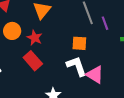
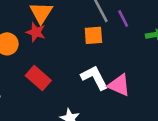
red star: (35, 38) -> (36, 32), moved
orange square: (79, 43) -> (93, 35), moved

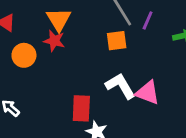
purple line: (123, 18) -> (148, 20), turned 54
red rectangle: (38, 78) -> (81, 108), moved, turned 55

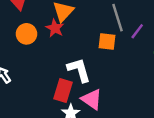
white L-shape: (120, 86) -> (79, 70), moved
pink triangle: (147, 93) -> (92, 99), moved

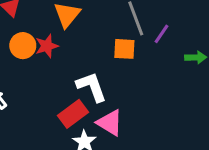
red star: (55, 28) -> (47, 46), moved, turned 30
red rectangle: (63, 91) -> (73, 114), turned 40

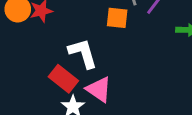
red rectangle: (73, 114) -> (63, 79), turned 72

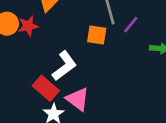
white L-shape: (83, 53) -> (64, 66), turned 68

